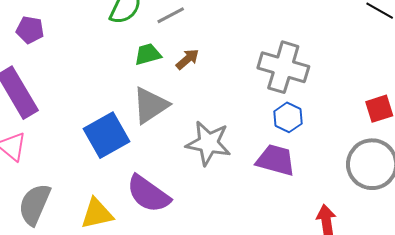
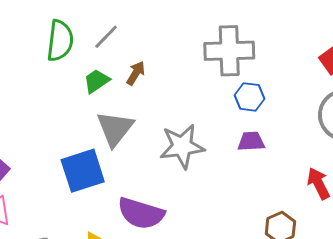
blue square: (106, 135) -> (83, 171), turned 30
purple trapezoid: (276, 160) -> (251, 141), size x0.7

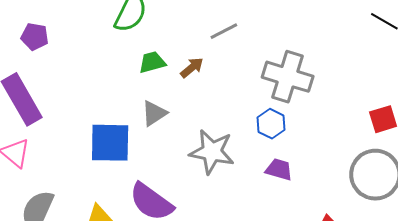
gray line: (106, 37) -> (224, 31), moved
blue hexagon: (250, 97) -> (271, 124), moved
gray triangle: (115, 129) -> (154, 113), size x0.7

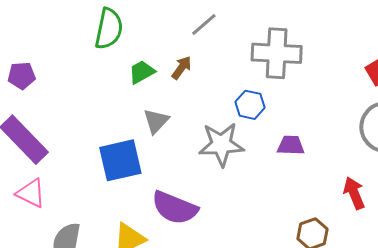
blue hexagon: (271, 124) -> (250, 105), moved

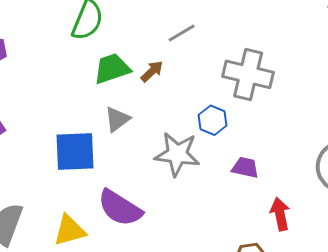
green trapezoid: (142, 72) -> (112, 69), size x1.4
red arrow: (354, 193) -> (280, 214), moved

